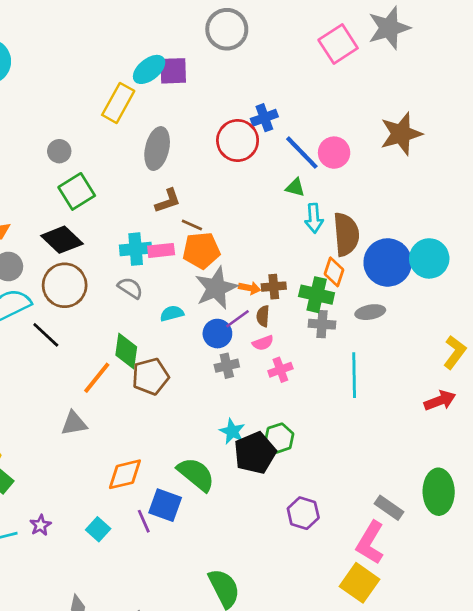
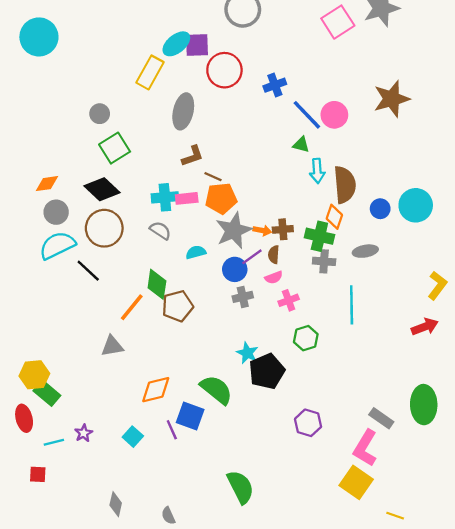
red circle: (238, 140) -> (224, 70), moved
blue circle: (388, 262) -> (380, 209), size x0.5
green hexagon: (279, 438) -> (306, 338), moved

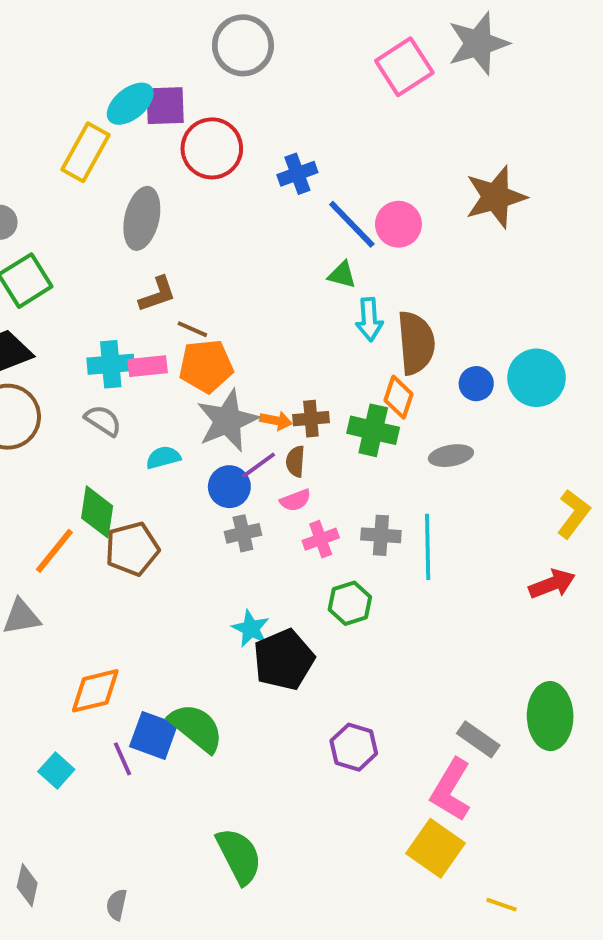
gray cross: (324, 261) -> (381, 535), moved
green semicircle: (216, 390) -> (196, 728), moved
gray semicircle: (168, 516) -> (117, 905), turned 36

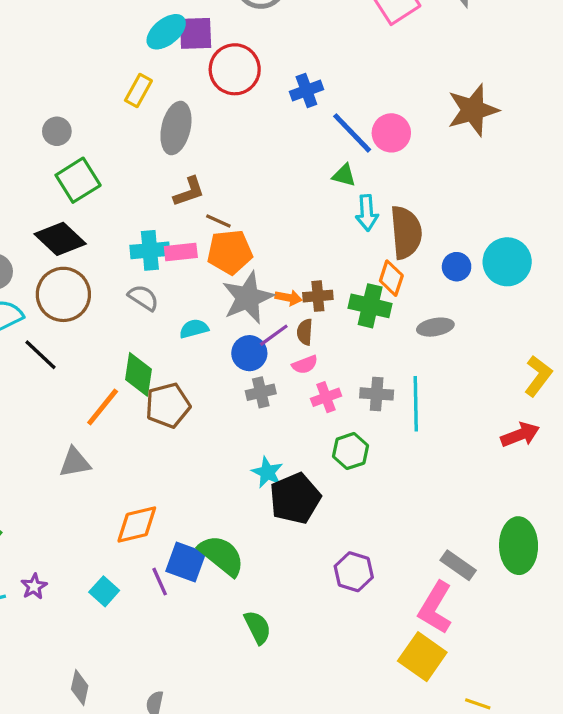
yellow rectangle: (85, 152) -> (138, 90), moved, size x0.7
green semicircle: (239, 856) -> (258, 627), moved, size x0.7

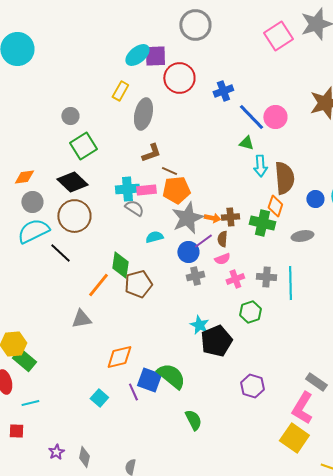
gray semicircle: (143, 298) -> (134, 208), moved
purple star: (34, 586) -> (56, 452), moved

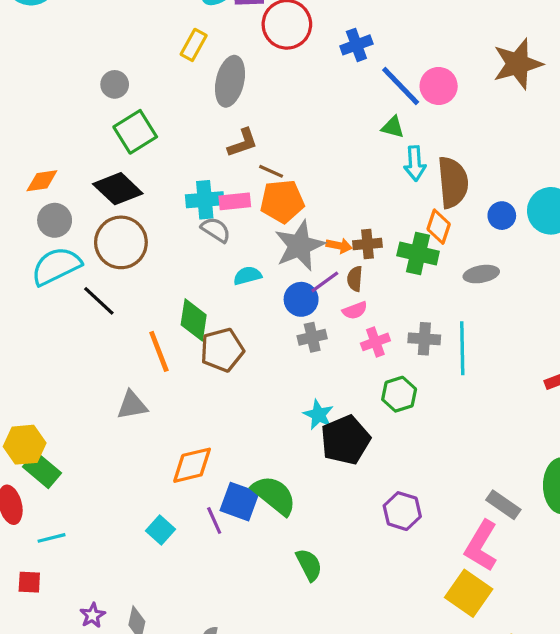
orange line: (98, 285) -> (159, 351), turned -60

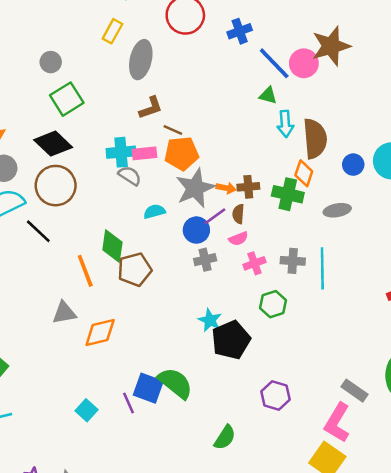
brown star: (518, 64) -> (331, 46), moved
orange diamond: (192, 465) -> (100, 333), moved
green semicircle: (309, 565) -> (225, 437), moved, turned 60

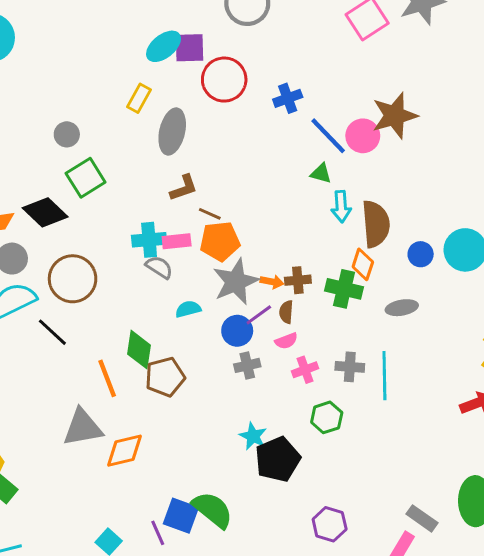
black diamond: (53, 144) -> (45, 212), moved
gray triangle: (64, 313) -> (83, 428), size x1.4

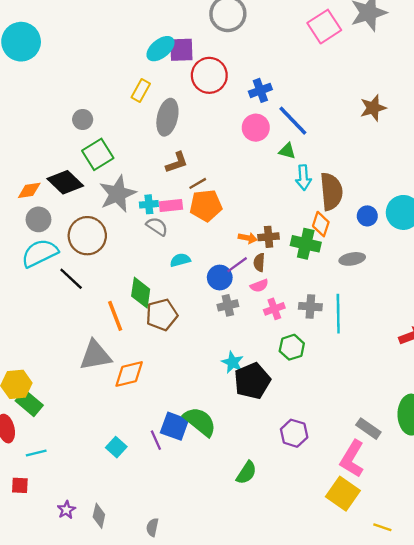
brown star: (395, 116) -> (373, 108), moved, size x0.7
pink circle: (363, 136) -> (256, 128), moved
brown line: (210, 214) -> (198, 183), turned -54
cyan cross: (149, 240) -> (149, 204), size x0.7
gray star: (236, 282) -> (117, 194), moved

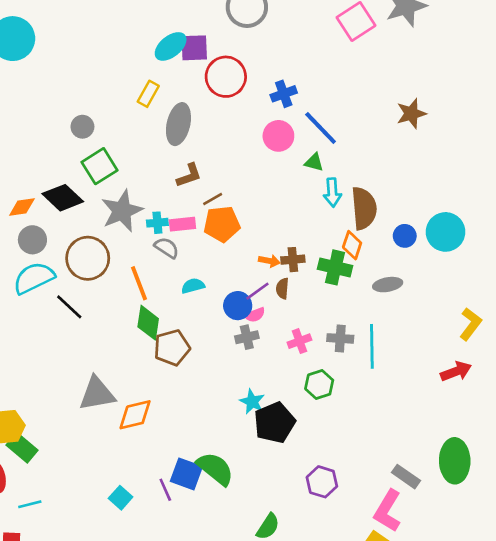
pink semicircle: (259, 286) -> (255, 315), moved
orange line: (115, 316) -> (139, 283), moved

